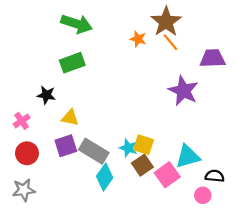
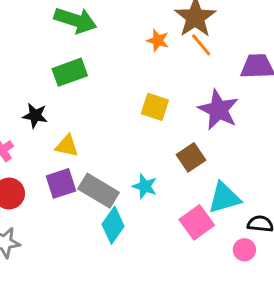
yellow square: (143, 145) -> (155, 107), moved
brown square: (142, 165) -> (191, 157), moved

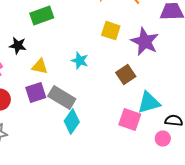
yellow square: (155, 107) -> (111, 31), moved
cyan star: (145, 186) -> (80, 61), moved
pink square: (197, 222) -> (130, 120), turned -35

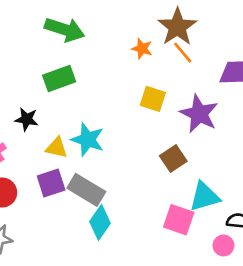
cyan star: (80, 61) -> (88, 140), moved, size x1.4

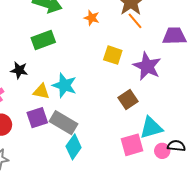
orange star: (142, 49) -> (92, 18), moved
pink square: (179, 220) -> (132, 145), turned -35
pink circle: (223, 245) -> (162, 151), moved

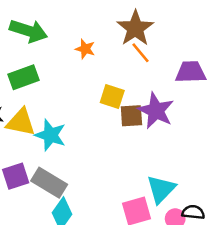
yellow triangle: (41, 91) -> (21, 122), moved, size x1.4
brown square: (128, 99) -> (131, 116), moved, turned 30
cyan triangle: (151, 128) -> (161, 189), turned -30

